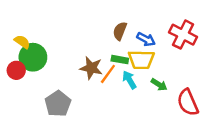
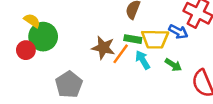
blue arrow: (146, 39) -> (178, 32), moved

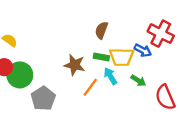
green circle: (43, 37) -> (20, 75), moved
orange line: (121, 54) -> (90, 87), moved

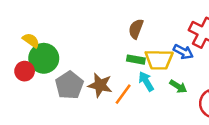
brown star: (75, 65) -> (100, 85), moved
green circle: (20, 75) -> (44, 58), moved
gray pentagon: (43, 98) -> (69, 85), moved

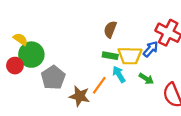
blue arrow: (183, 52) -> (151, 49), turned -77
brown star: (100, 85) -> (80, 96), moved

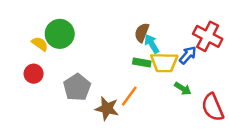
green circle: (31, 55) -> (60, 34), moved
cyan arrow: (119, 74) -> (152, 44), moved

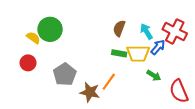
cyan arrow: (152, 44) -> (146, 31), moved

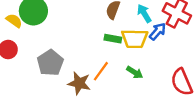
green arrow: (154, 75) -> (135, 72), moved

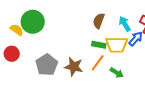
orange line: (101, 71) -> (98, 63), moved
brown star: (79, 83) -> (74, 67), moved

